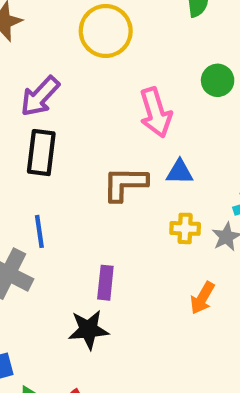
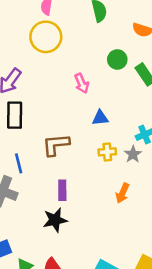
pink arrow: (156, 113) -> (82, 83), size x0.7
brown L-shape: (125, 184) -> (56, 145), moved

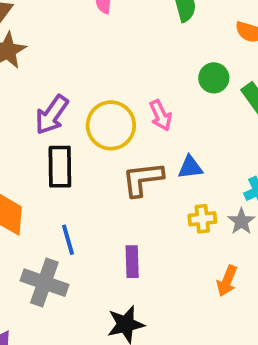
yellow circle: (46, 37) -> (111, 125), moved
brown L-shape: (56, 145) -> (143, 179), moved
purple rectangle: (62, 190) -> (132, 262), moved

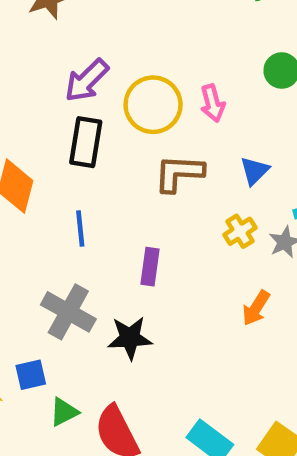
blue triangle: (190, 167) -> (254, 171), moved, turned -48
yellow cross: (202, 219) -> (240, 231), turned -36
gray cross: (44, 283) -> (68, 312), moved

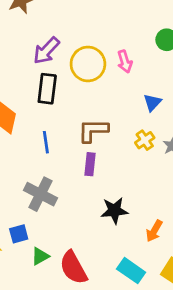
brown L-shape: (179, 173) -> (93, 130), moved
orange arrow: (256, 308) -> (154, 231), moved
black star: (130, 338) -> (114, 211), moved

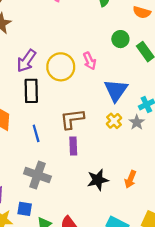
blue triangle: (152, 102) -> (116, 90), size x1.6
orange arrow: (154, 231) -> (130, 179), moved
blue square: (19, 234) -> (25, 209), turned 32

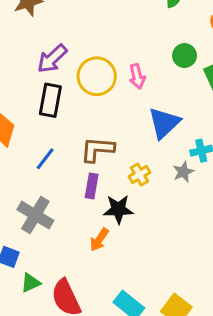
yellow cross: (114, 121) -> (139, 174), moved
blue line: (36, 133) -> (45, 159), turned 42
orange arrow: (130, 179) -> (99, 240), moved
black star: (98, 180) -> (118, 209), moved

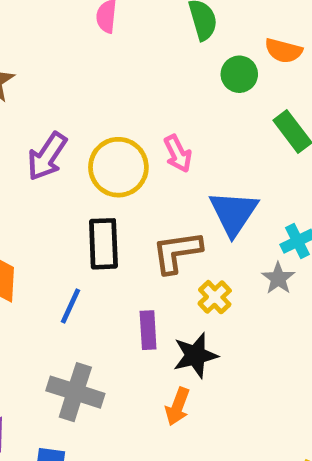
green circle: (185, 56) -> (239, 74), moved
black rectangle: (50, 100) -> (103, 244), moved
brown L-shape: (97, 149) -> (177, 252), moved

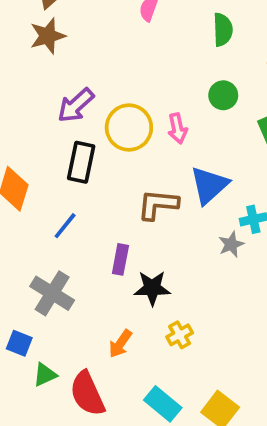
green circle: (239, 74) -> (223, 95), moved
black rectangle: (103, 244) -> (81, 162), moved
yellow cross: (215, 297) -> (180, 335), moved
orange arrow: (178, 407) -> (120, 344), moved

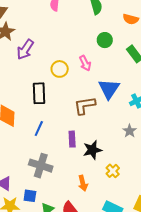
purple arrow: (76, 105) -> (25, 50), moved
yellow circle: (129, 128) -> (60, 69), size x0.7
gray star: (231, 244) -> (130, 131), moved
orange arrow: (120, 344) -> (83, 183), turned -35

